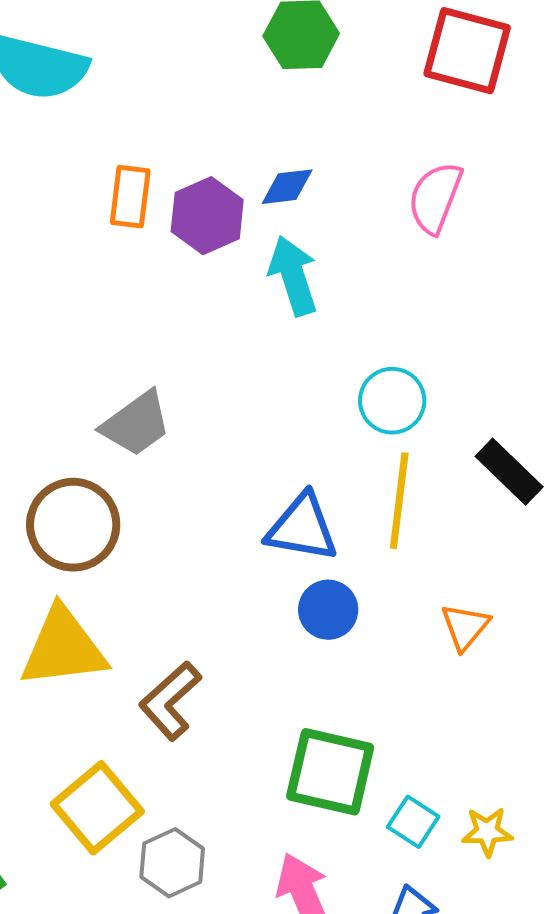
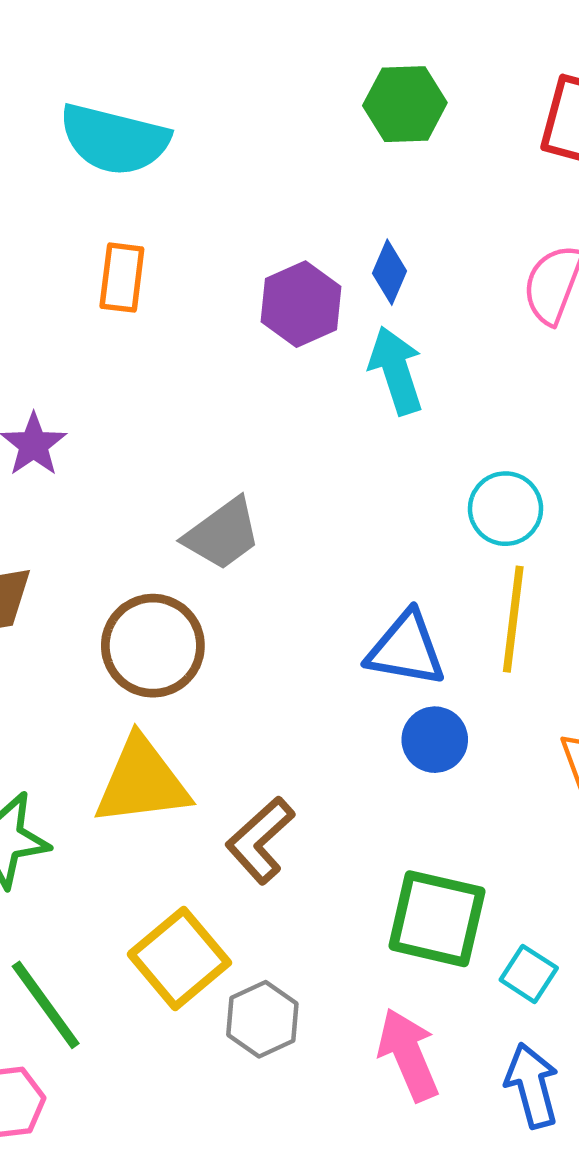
blue diamond: (287, 187) -> (389, 272), turned -60
orange rectangle: (130, 197) -> (122, 278), moved

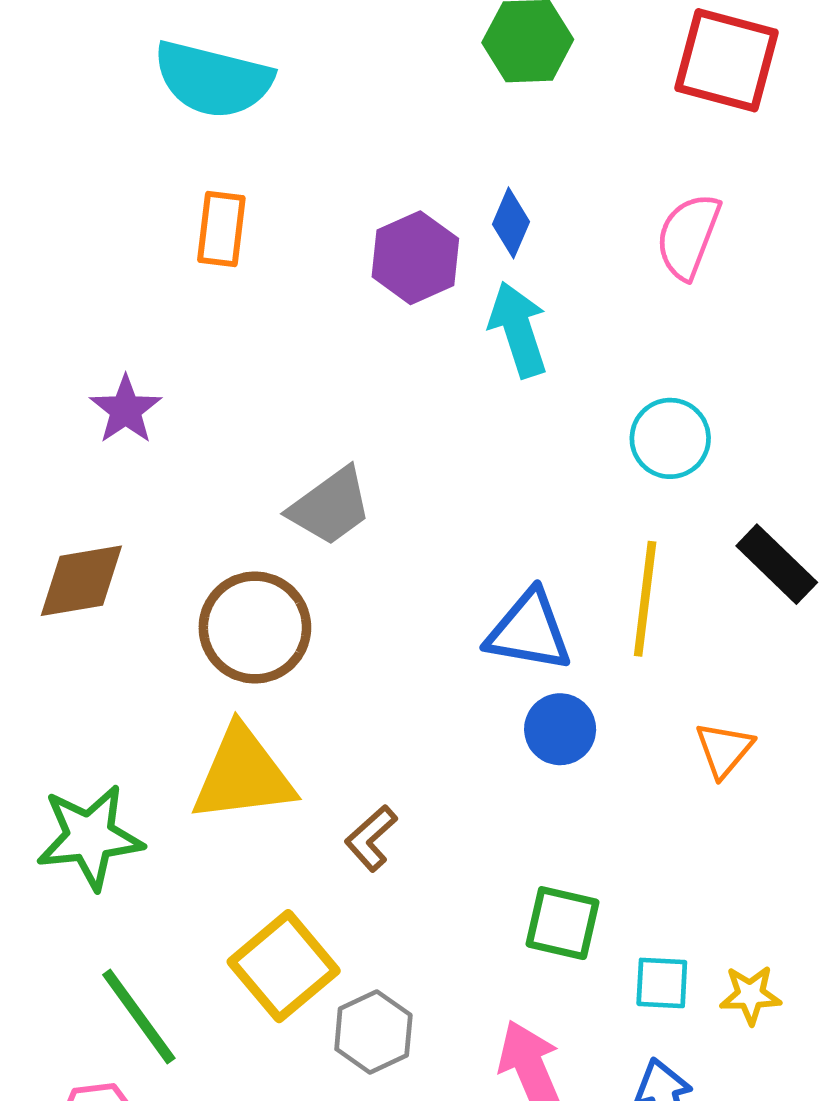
cyan circle: (505, 509) -> (670, 438), moved
brown L-shape: (260, 840) -> (371, 838), size x0.7
green square: (437, 919) -> (562, 923), size x0.7
cyan square: (529, 974) -> (662, 983), turned -30

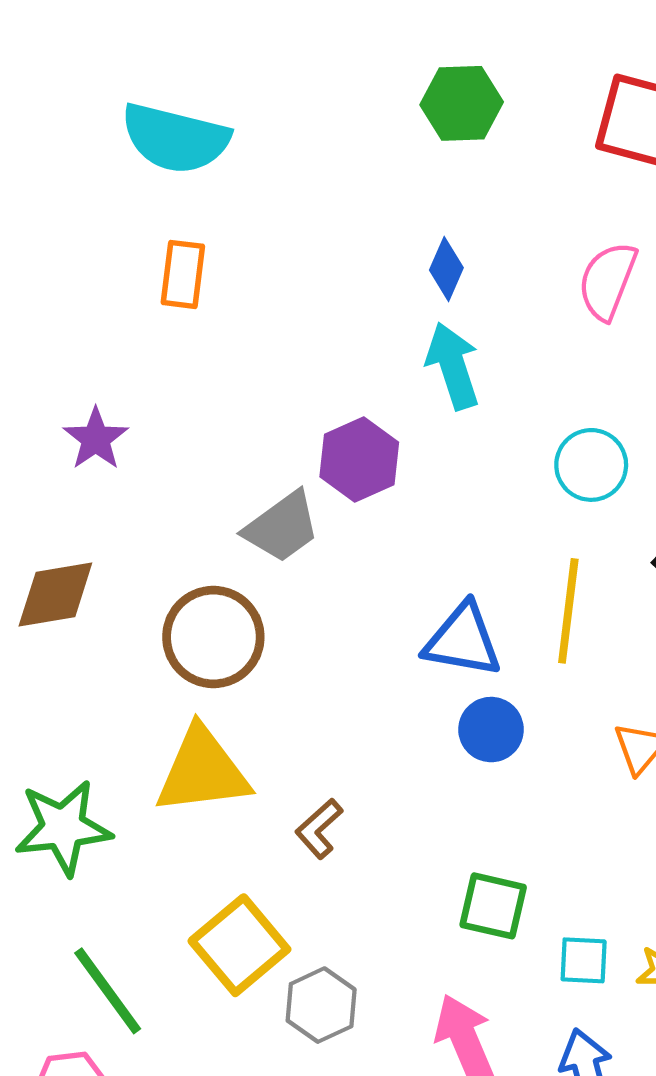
purple hexagon: (415, 258) -> (359, 460), moved

